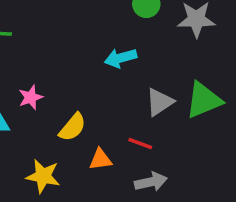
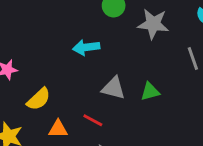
green triangle: (204, 100) -> (150, 92), size x0.6
gray triangle: (160, 102) -> (113, 88), turned 40

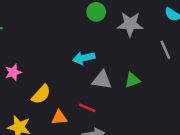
cyan arrow: (86, 47) -> (84, 58), moved

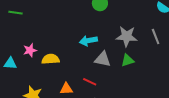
gray star: (130, 24) -> (127, 36), moved
yellow semicircle: (41, 94) -> (51, 59), moved, turned -138

